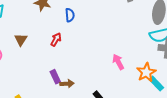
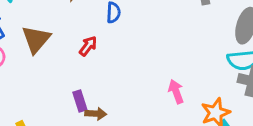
brown triangle: (21, 40) -> (36, 39), size x1.5

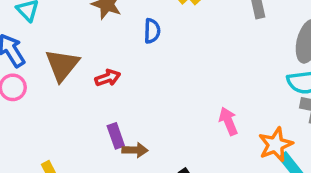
red arrow: (88, 46) -> (108, 78), moved, turned 36

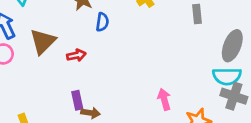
blue semicircle: (152, 31) -> (102, 22), moved

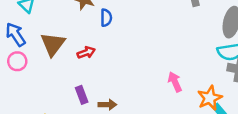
purple rectangle: (77, 100) -> (82, 95), moved

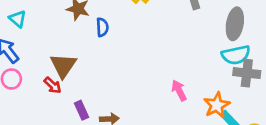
brown triangle: (53, 44) -> (63, 65), moved
red arrow: (86, 53) -> (53, 85), moved, turned 66

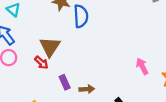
blue semicircle: (102, 27) -> (81, 16), size x1.5

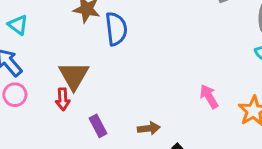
red arrow: (41, 63) -> (63, 99), turned 48
brown arrow: (87, 89) -> (149, 128), moved

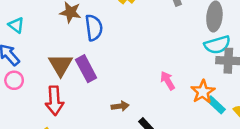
red arrow: (63, 99) -> (54, 101), moved, size x1.6
purple rectangle: (98, 126) -> (86, 69), moved, size x1.5

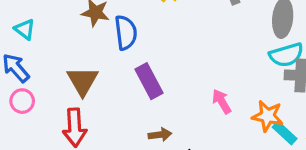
purple rectangle: (86, 69) -> (149, 81), moved
orange star: (203, 92) -> (268, 116), turned -30

